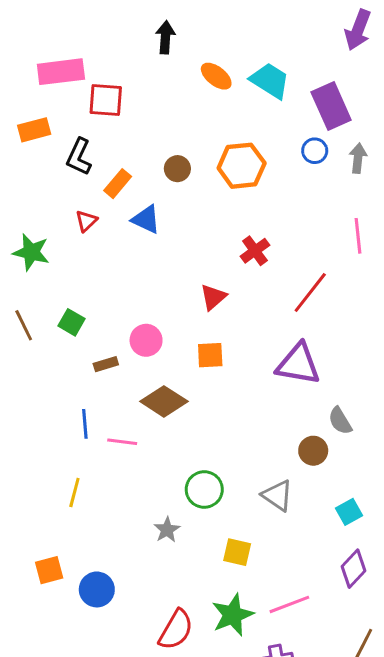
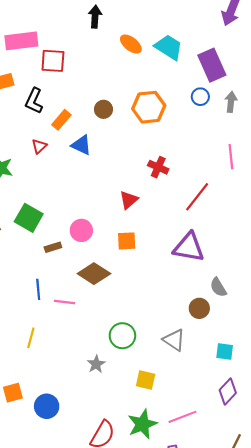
red cross: (255, 251) -> (158, 167), turned -30
green square: (71, 322) -> (29, 218), size x1.5
cyan square: (349, 512) -> (225, 351), turned 36

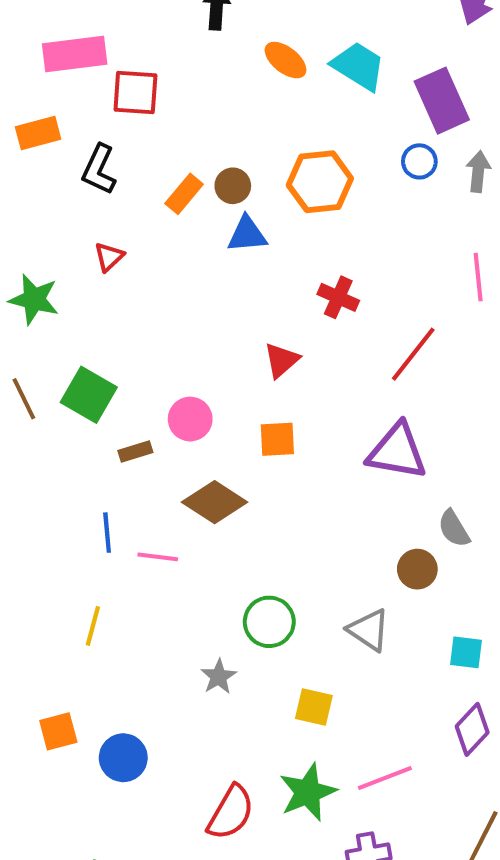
orange rectangle: (61, 120) -> (184, 194), moved
blue triangle: (81, 145) -> (247, 234), moved, turned -30

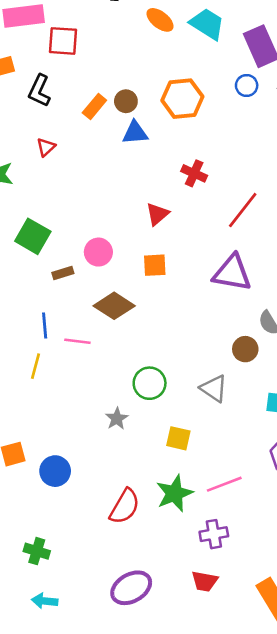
yellow line: (93, 626) -> (35, 366), moved

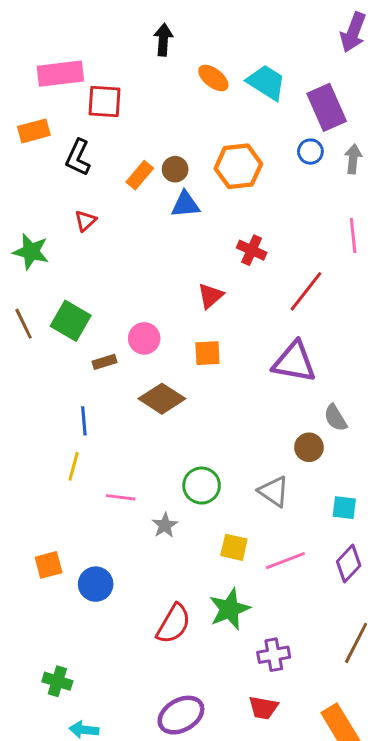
pink line: (77, 341) -> (121, 497), moved
pink line: (224, 484) -> (285, 561), moved
green cross: (37, 551) -> (57, 681), moved

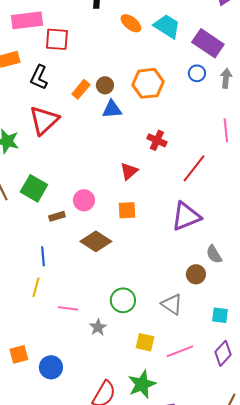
purple rectangle: (327, 107) -> (208, 43), turned -32
red triangle: (85, 221) -> (44, 120), size x2.0
purple triangle: (294, 362) -> (186, 216), turned -32

